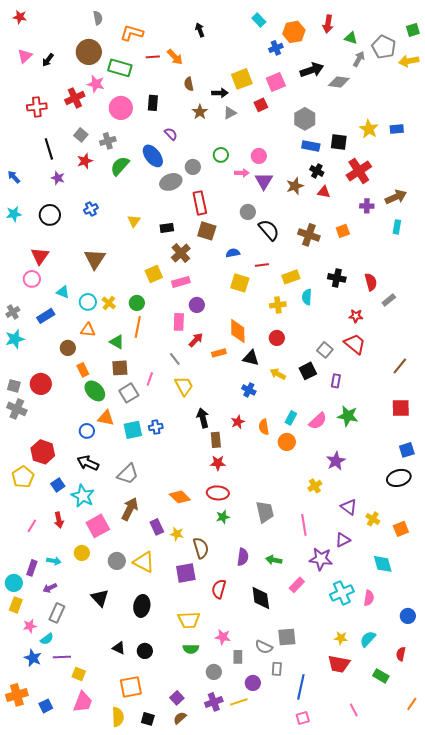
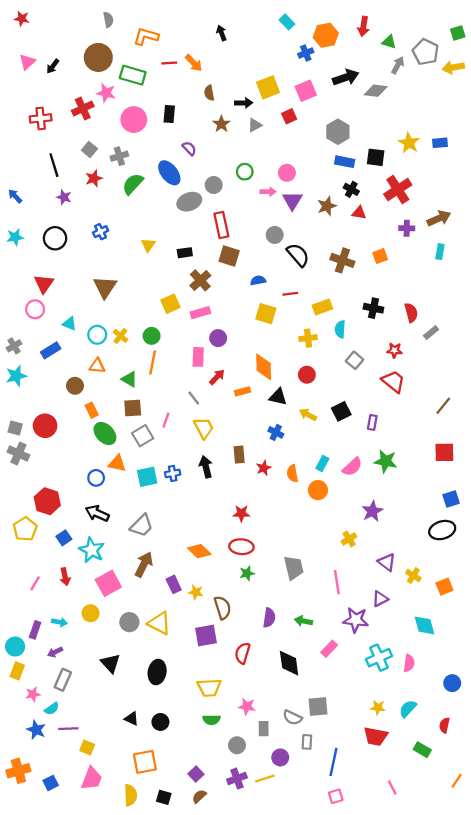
gray square: (325, 350) -> (355, 360), moved
black arrow: (203, 418) -> (206, 467), moved
brown rectangle: (216, 440) -> (239, 455), moved

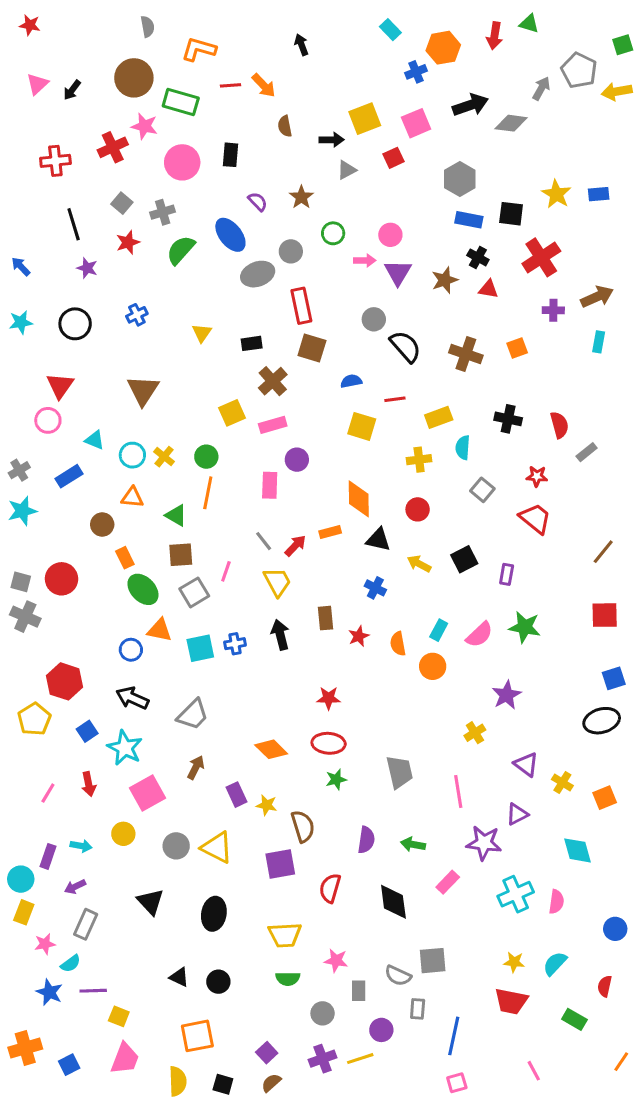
green triangle: (389, 42) -> (529, 24), moved
brown star: (221, 124) -> (301, 197), moved
red arrow: (217, 377) -> (295, 546), moved
brown arrow: (144, 564) -> (196, 767), size x0.7

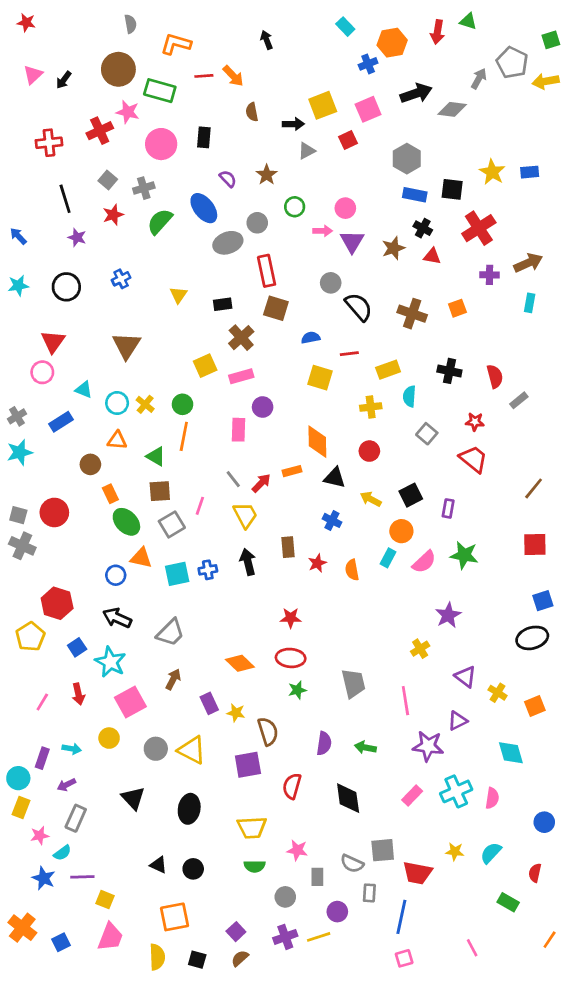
orange circle: (433, 666) -> (401, 531), moved
pink rectangle: (448, 882) -> (412, 795), moved
red trapezoid: (511, 1001) -> (417, 873), moved
orange cross: (25, 1048) -> (22, 928), turned -36

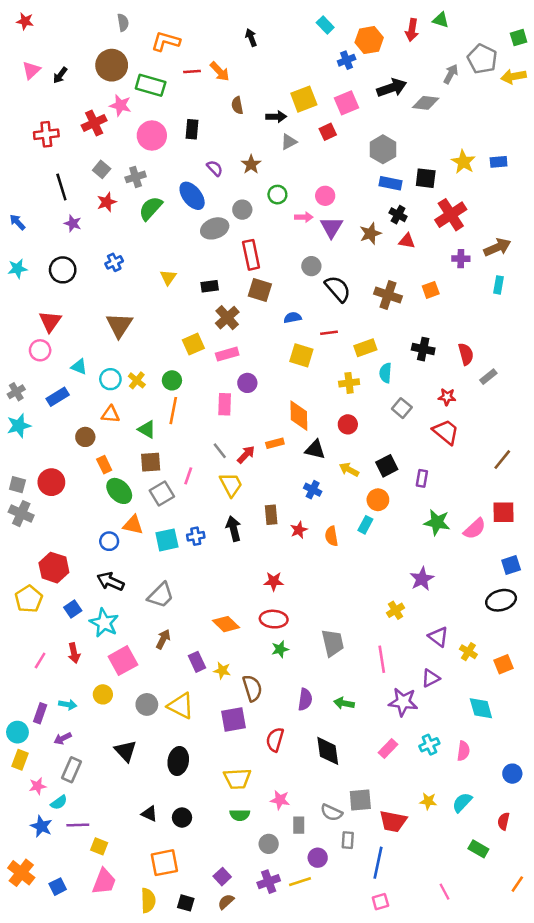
pink semicircle: (424, 562) -> (475, 529), moved
cyan cross: (456, 791) -> (429, 745), size x0.7

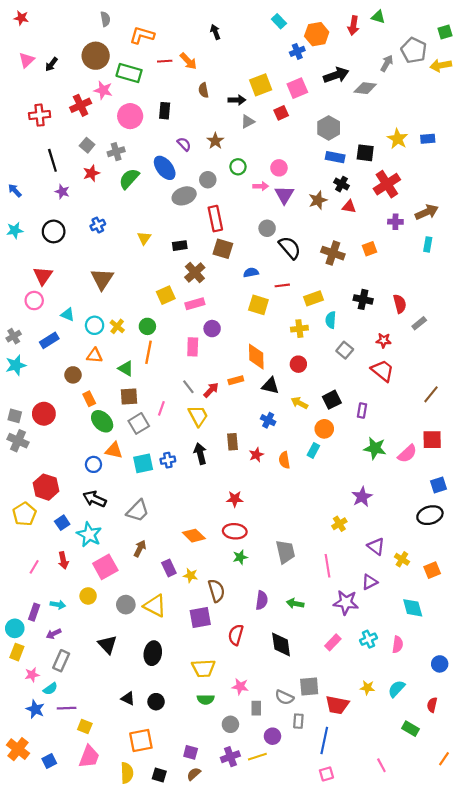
purple square: (222, 877) -> (191, 752), turned -32

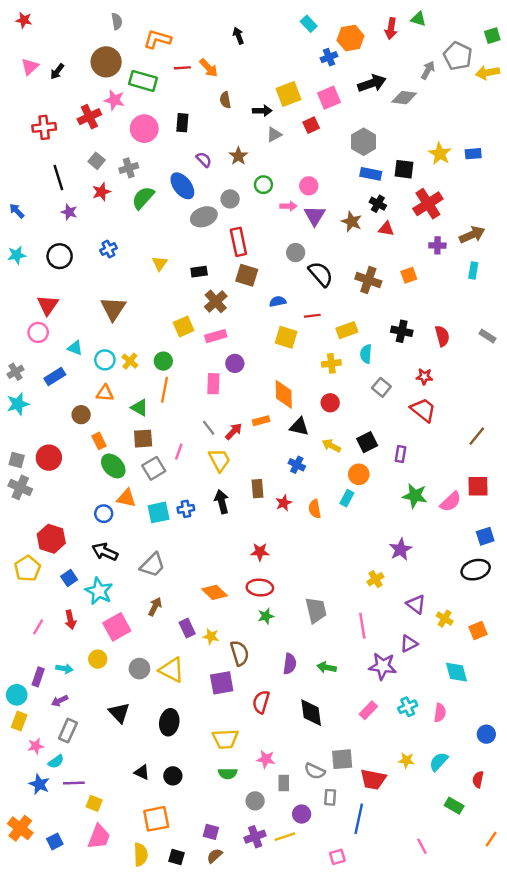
brown star: (318, 200) -> (352, 222), turned -30
gray rectangle: (419, 323) -> (488, 336), moved, turned 72
pink square: (326, 774) -> (337, 857), moved

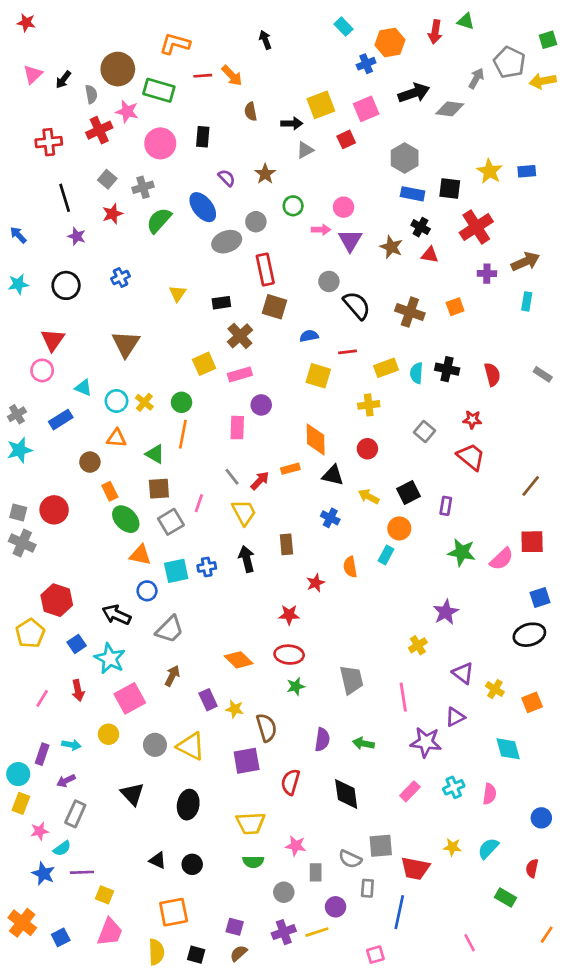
gray semicircle: (117, 21) -> (91, 94), moved
cyan semicircle: (366, 354) -> (417, 373), moved
red star: (284, 503) -> (316, 583), moved
blue circle: (104, 514) -> (147, 591), moved

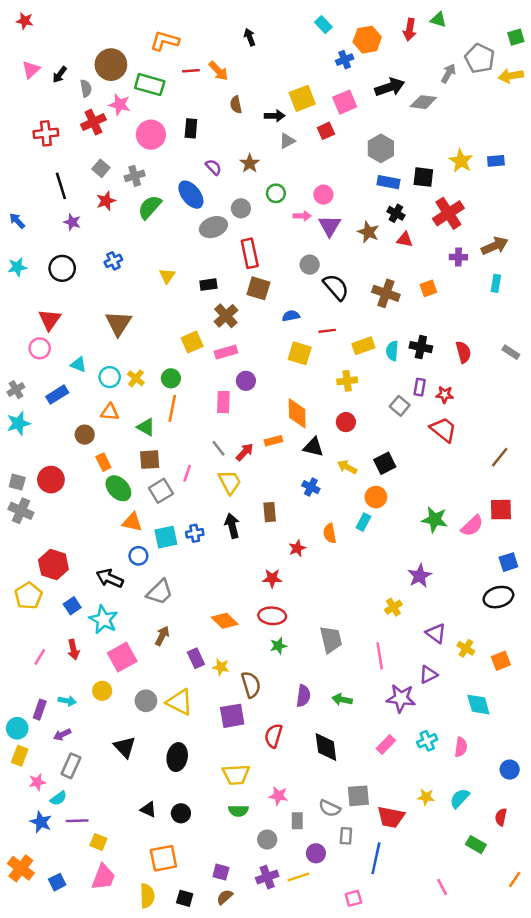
purple rectangle: (446, 506) -> (420, 387), moved

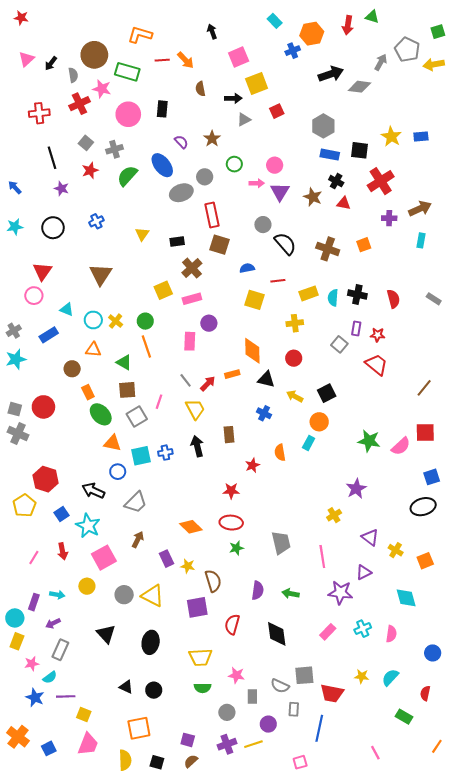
pink square: (345, 102) -> (239, 57), moved
orange line: (172, 408) -> (146, 346), turned -30

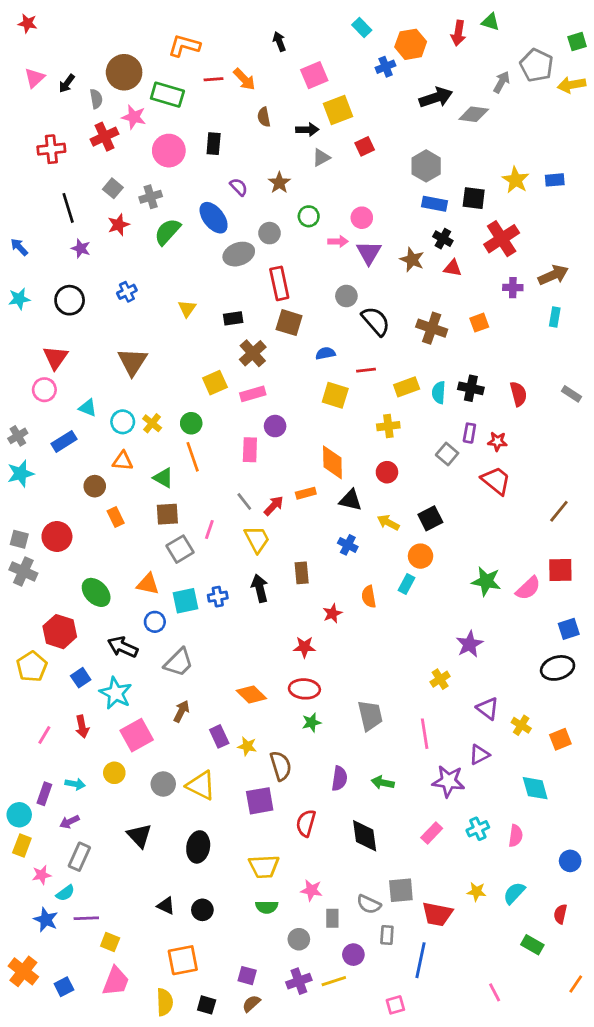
green ellipse: (101, 414) -> (96, 592), moved

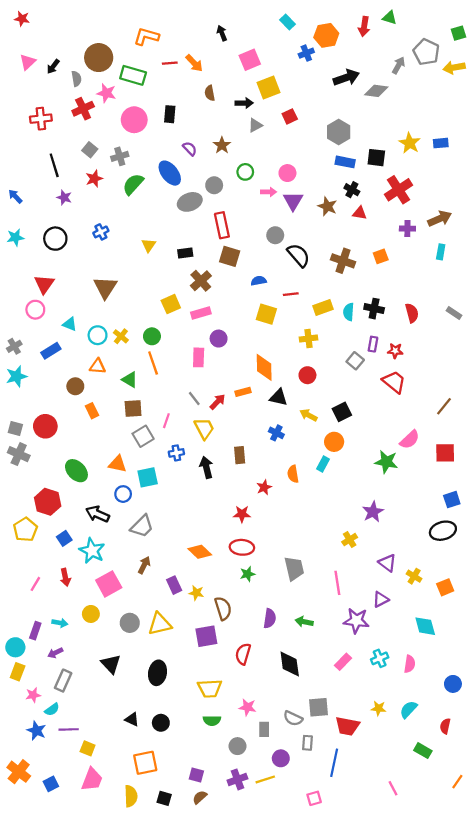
pink semicircle: (528, 588) -> (410, 440), moved
blue cross: (218, 597) -> (176, 453), moved
yellow triangle: (201, 785) -> (160, 624), turned -40

